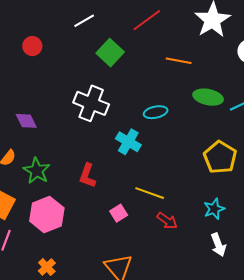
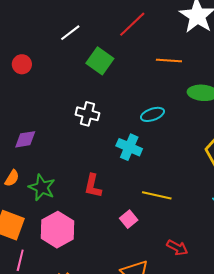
white cross: (91, 103) -> (87, 114), size x0.7
purple diamond: (26, 121) -> (25, 139), turned -65
red arrow: (167, 221) -> (177, 248), moved

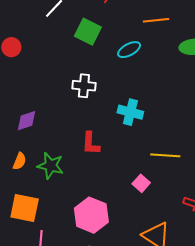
cyan ellipse: (152, 114) -> (129, 50), moved
red L-shape: (93, 186) -> (91, 143), moved
pink hexagon: (57, 230) -> (91, 215), moved

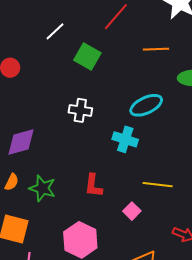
cyan ellipse: (129, 50) -> (146, 105), moved, size x1.4
purple diamond: (27, 121) -> (21, 142), size x1.4
red L-shape: (91, 143) -> (93, 186), moved

